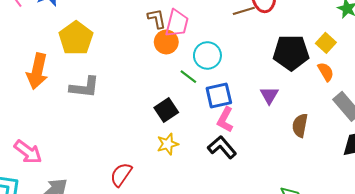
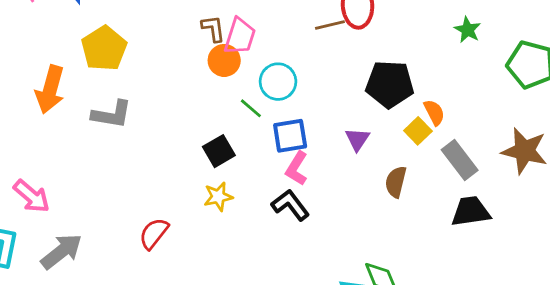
yellow square: (326, 43) -> (418, 131), moved

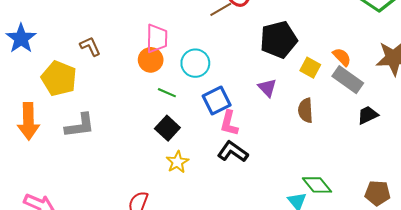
brown L-shape: (213, 29) -> (90, 46), moved
green line: (251, 108) -> (167, 93), moved
orange semicircle: (434, 112) -> (342, 57), moved
black trapezoid: (471, 211) -> (368, 115), size x0.7

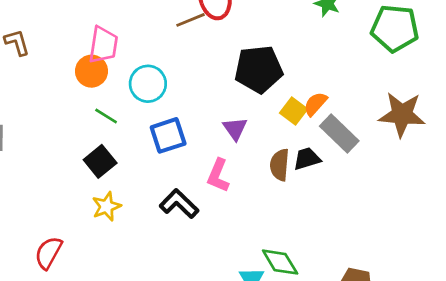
orange semicircle: (342, 57) -> (315, 104), moved, turned -102
black trapezoid: (368, 115) -> (307, 159), moved
pink L-shape: (229, 123) -> (218, 176), moved

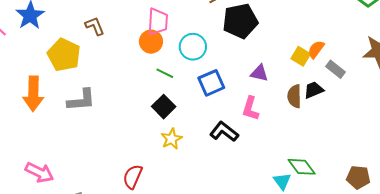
black pentagon: (259, 69) -> (240, 21), moved
purple triangle: (235, 129) -> (259, 73), turned -36
gray rectangle: (339, 133) -> (335, 69), size x0.7

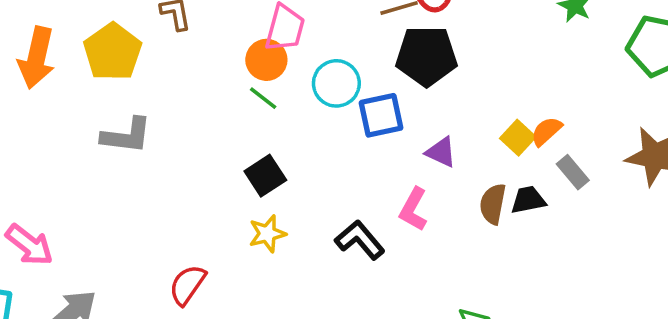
green line: (165, 73) -> (263, 98), moved
blue square: (211, 83) -> (381, 115), moved
orange arrow: (33, 94) -> (37, 58), moved

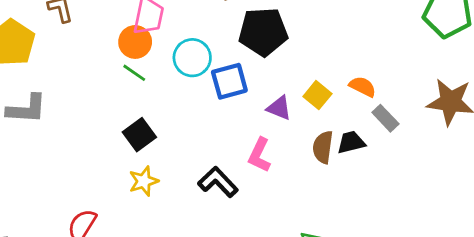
orange semicircle: (546, 131) -> (363, 87), turned 72
yellow square: (518, 138) -> (317, 95), moved

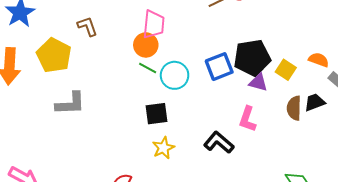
black pentagon: (263, 32) -> (252, 58), moved
cyan circle: (192, 58) -> (175, 75), moved
black square: (139, 135) -> (156, 114), turned 35

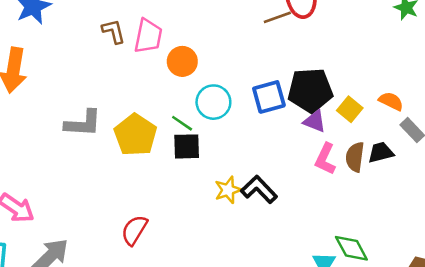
pink trapezoid: (154, 24) -> (148, 36), moved
yellow pentagon: (54, 55) -> (135, 135), moved
green line: (148, 68) -> (182, 123), moved
pink L-shape: (248, 119) -> (325, 159), moved
yellow star: (163, 148) -> (228, 190), moved

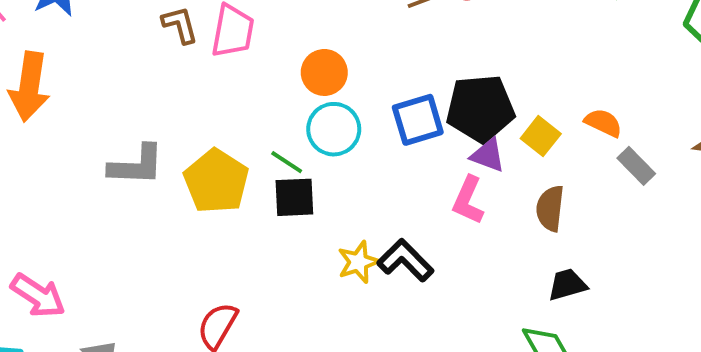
orange circle: (182, 61) -> (324, 72), moved
black trapezoid: (381, 152) -> (567, 285), moved
pink L-shape: (325, 159) -> (468, 200), moved

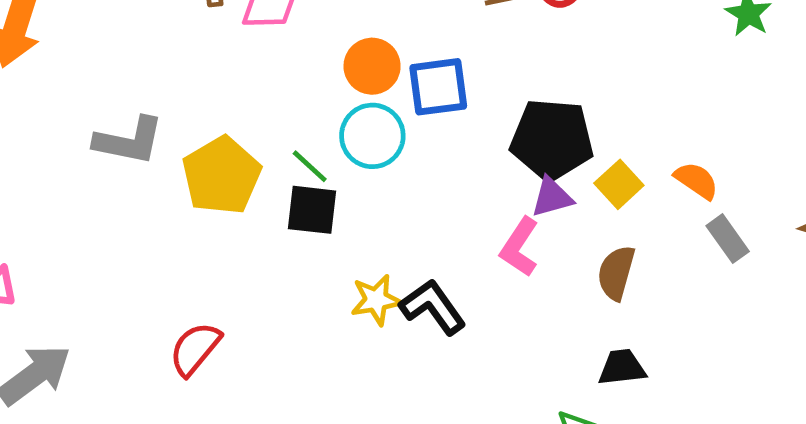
blue square: (418, 120) -> (438, 87), moved
purple triangle: (488, 155) -> (552, 197), turned -45

